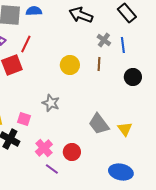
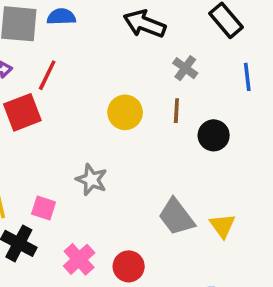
blue line: (123, 45) -> (247, 77), moved
black circle: (133, 77) -> (214, 135), moved

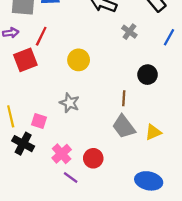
blue line: (247, 77) -> (169, 37), turned 36
brown line: (176, 111) -> (124, 98), moved
yellow circle: (125, 112) -> (79, 60), moved
yellow triangle: (222, 226) -> (153, 132), turned 42

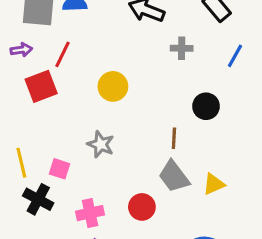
gray cross: (129, 32) -> (182, 48), turned -35
pink cross: (62, 154) -> (90, 213), turned 30
red circle: (93, 158) -> (142, 207), moved

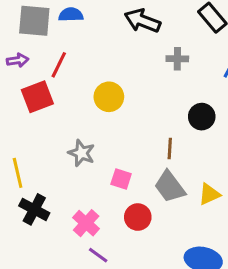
gray star: (101, 144) -> (81, 153), moved
pink square: (60, 169) -> (121, 179), moved
pink cross: (90, 213) -> (86, 223), turned -36

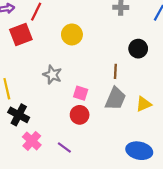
gray trapezoid: (170, 187) -> (115, 99), turned -120
red circle: (138, 217) -> (80, 115), moved
pink cross: (86, 223) -> (32, 141), moved

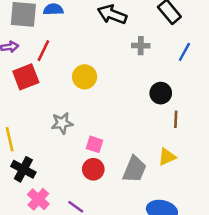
brown line: (115, 71) -> (176, 119), moved
gray star: (52, 75) -> (62, 123), turned -30
gray trapezoid: (115, 99) -> (134, 169), moved

